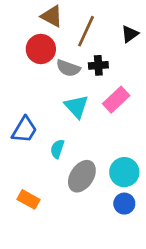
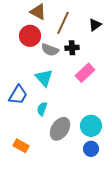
cyan triangle: (76, 106) -> (44, 78), moved

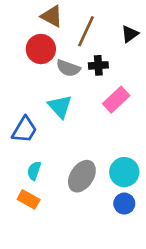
cyan semicircle: (42, 109) -> (34, 171), moved

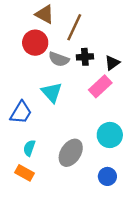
black triangle: (130, 34) -> (112, 63), moved
cyan circle: (124, 172) -> (110, 135), moved

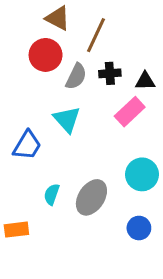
gray semicircle: (59, 59) -> (76, 76), turned -84
black triangle: (112, 63) -> (145, 81), turned 35
cyan semicircle: (29, 148) -> (52, 194), moved
orange rectangle: (25, 173) -> (16, 230), moved, turned -36

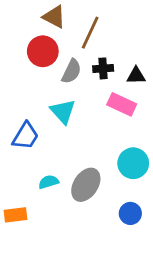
pink rectangle: (130, 112) -> (122, 104), turned 68
cyan semicircle: (52, 194) -> (49, 182), turned 54

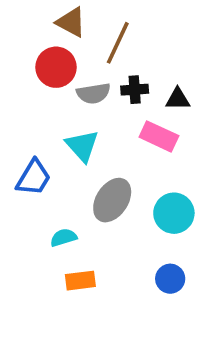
gray semicircle: (71, 71) -> (93, 93), turned 55
gray ellipse: (86, 185) -> (112, 200), moved
orange rectangle: (15, 215) -> (80, 281), moved

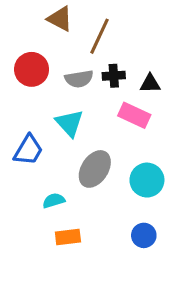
red circle: (56, 67) -> (32, 69), moved

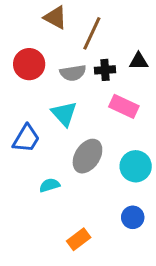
black triangle: (150, 84) -> (139, 61), moved
orange rectangle: (68, 237) -> (79, 239), moved, turned -30

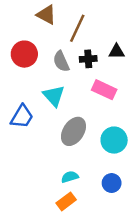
gray semicircle: (73, 73) -> (61, 61), turned 75
cyan semicircle: (50, 185) -> (70, 177), moved

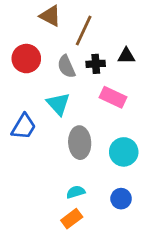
gray ellipse: (73, 131) -> (80, 143), turned -36

